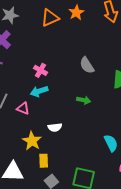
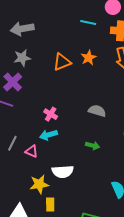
gray semicircle: (87, 65) -> (97, 111), turned 138
white semicircle: (55, 127) -> (63, 172), size x1.5
yellow star: (32, 141) -> (39, 184), turned 30

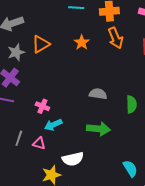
orange triangle: (62, 62) -> (41, 44), moved
pink cross: (51, 114) -> (42, 106), moved
green arrow: (93, 146) -> (98, 129), size x1.6

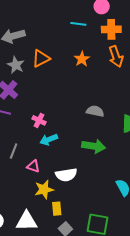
gray star: (16, 52) -> (16, 65), turned -30
pink triangle: (39, 143) -> (33, 166), moved

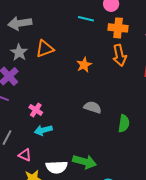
orange star: (82, 59) -> (84, 65), moved
green arrow: (94, 146) -> (85, 162), moved

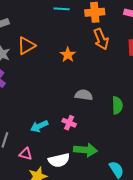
pink cross: (36, 110) -> (69, 123), moved

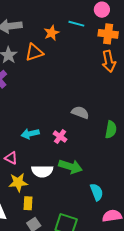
orange star: (68, 55) -> (52, 33), moved

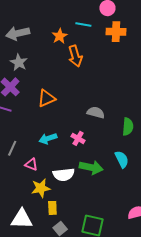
orange triangle: (34, 52) -> (47, 98), moved
orange arrow: (109, 61) -> (75, 56), moved
cyan semicircle: (97, 192) -> (122, 159), moved

